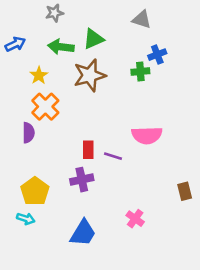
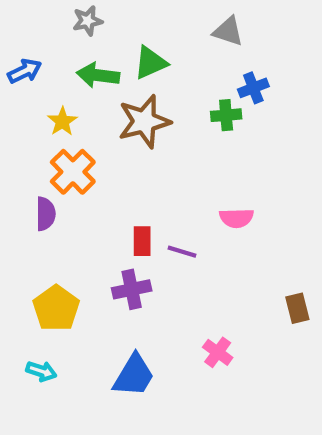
pink semicircle: (147, 135) -> (237, 218), size x0.7
cyan arrow: (26, 219) -> (41, 371), moved

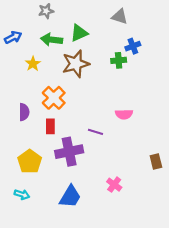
orange cross: (73, 172) -> (54, 98), moved
red rectangle: (142, 241) -> (50, 126), moved
purple cross: (132, 289) -> (69, 152), size x1.4

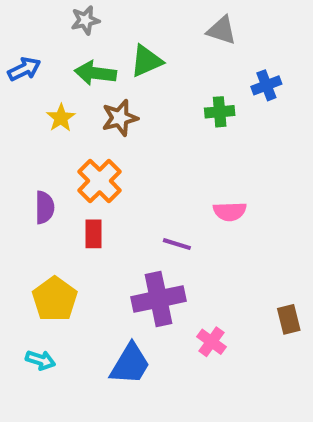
blue cross: (133, 46) -> (266, 85), moved
brown star: (76, 64) -> (120, 118), moved, size x0.7
purple cross: (69, 152) -> (159, 299), moved
brown rectangle: (156, 162) -> (289, 319), moved

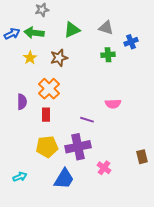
gray triangle: (222, 30) -> (106, 28), moved
green arrow: (95, 73) -> (34, 33), moved
yellow pentagon: (55, 299) -> (47, 147), moved, turned 30
cyan arrow: (40, 360) -> (20, 177), turned -40

